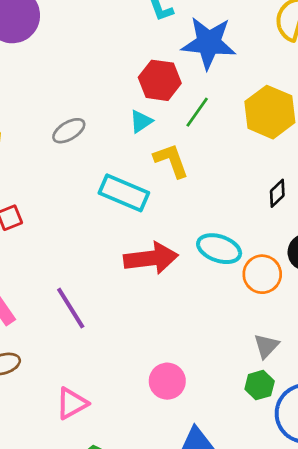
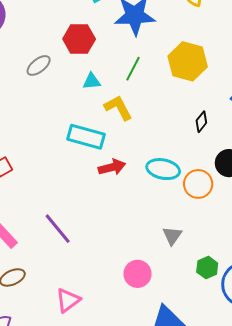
red hexagon: (160, 80) -> (79, 39), moved
cyan triangle: (141, 121) -> (92, 81), turned 36
gray ellipse: (69, 131) -> (39, 65), moved
red arrow: (151, 258) -> (112, 167), moved, size x0.7
gray triangle: (266, 346) -> (172, 236), moved

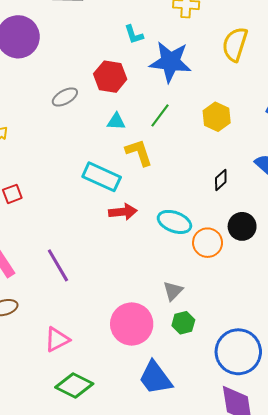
yellow hexagon: (188, 61) -> (217, 117), size x0.7
green hexagon: (207, 268) -> (183, 323), moved
pink circle: (137, 274) -> (132, 324), size x1.5

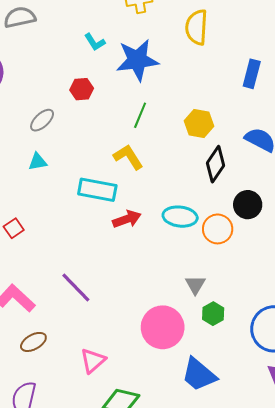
red hexagon: (110, 77) -> (82, 89), size x0.7
yellow hexagon: (217, 117) -> (199, 123), moved
cyan triangle: (116, 121) -> (38, 162), moved
black diamond: (221, 180) -> (215, 164), size x1.6

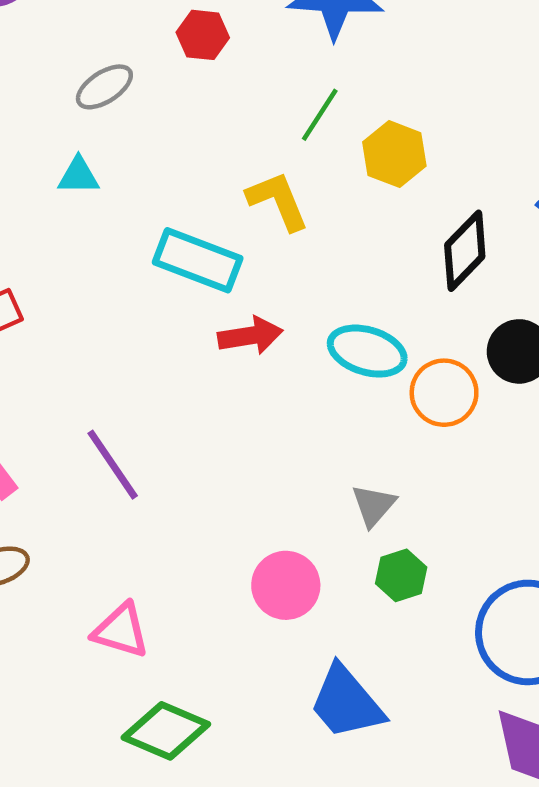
yellow hexagon: (199, 123) -> (394, 154), moved
pink circle: (163, 327) -> (286, 585), size x0.7
pink triangle: (93, 361) -> (121, 630), turned 48

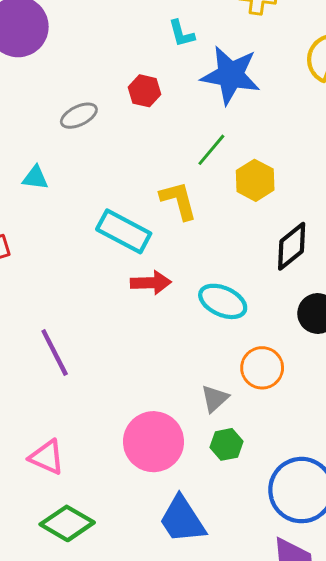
cyan triangle: (78, 176) -> (35, 178), moved
orange circle: (444, 393) -> (262, 368), moved
pink circle: (286, 585) -> (154, 442), size x1.4

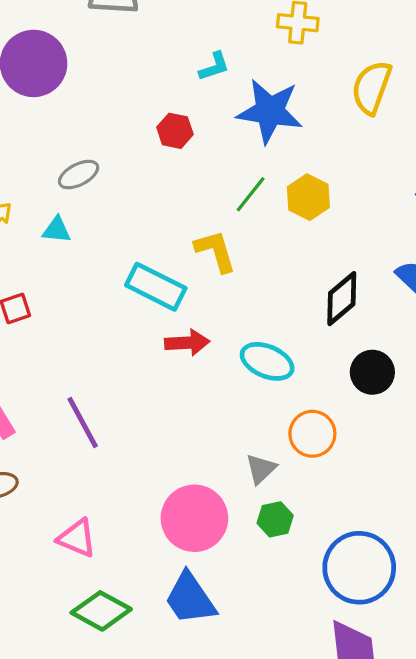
cyan L-shape: (181, 34) -> (214, 67), turned -92
gray ellipse: (79, 116) -> (79, 175), moved
yellow hexagon: (255, 180) -> (308, 197), moved
blue trapezoid: (182, 520) -> (190, 599), moved

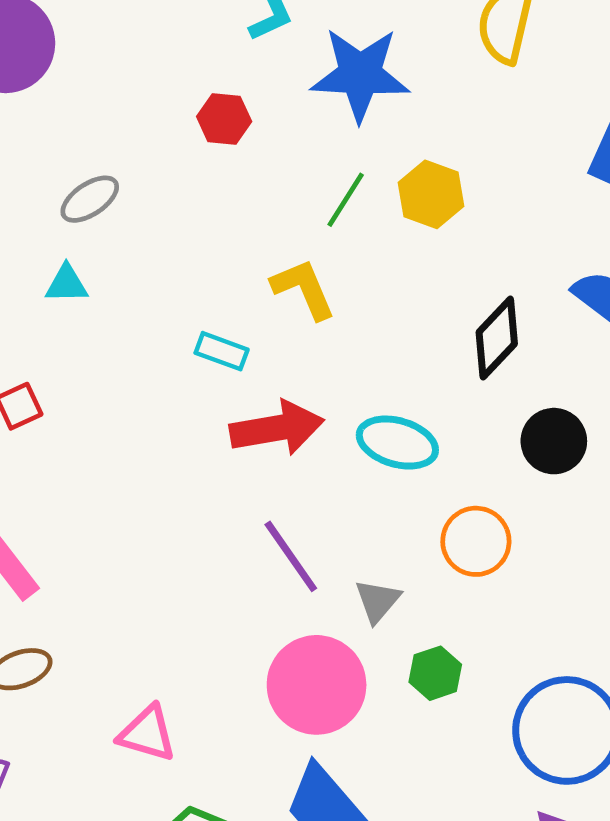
cyan rectangle: (156, 287) -> (222, 351), size x0.6
red arrow: (187, 343) -> (277, 428), size x1.4
purple line: (83, 423) -> (291, 556), moved
gray triangle: (261, 469) -> (378, 601), moved

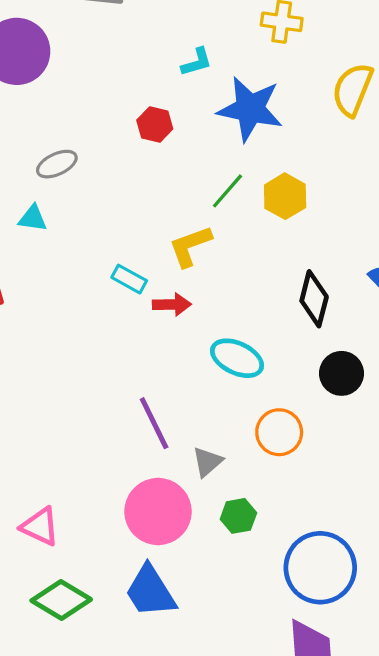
yellow L-shape: (303, 289) -> (190, 246), turned -96
black diamond: (497, 338) -> (314, 299), turned -38
red arrow: (277, 428) -> (172, 304), moved, size x0.6

